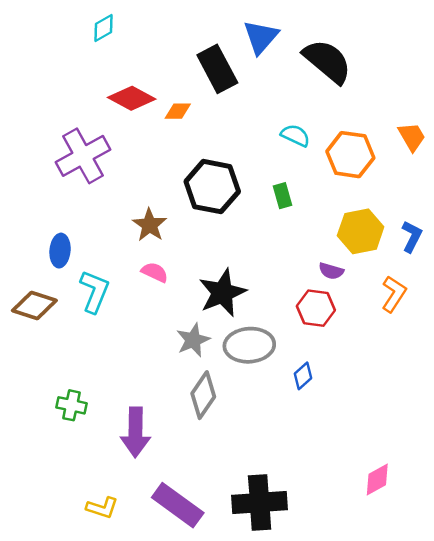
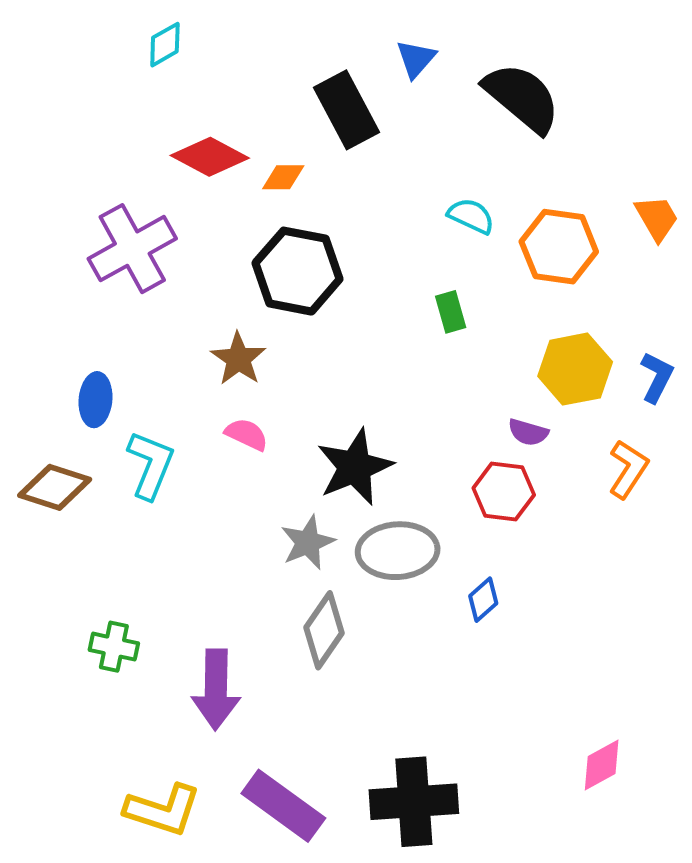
blue triangle: (261, 37) -> (416, 59), size x0.7
black hexagon: (212, 187) -> (298, 271), moved
yellow L-shape: (102, 508) -> (163, 810), size x1.5

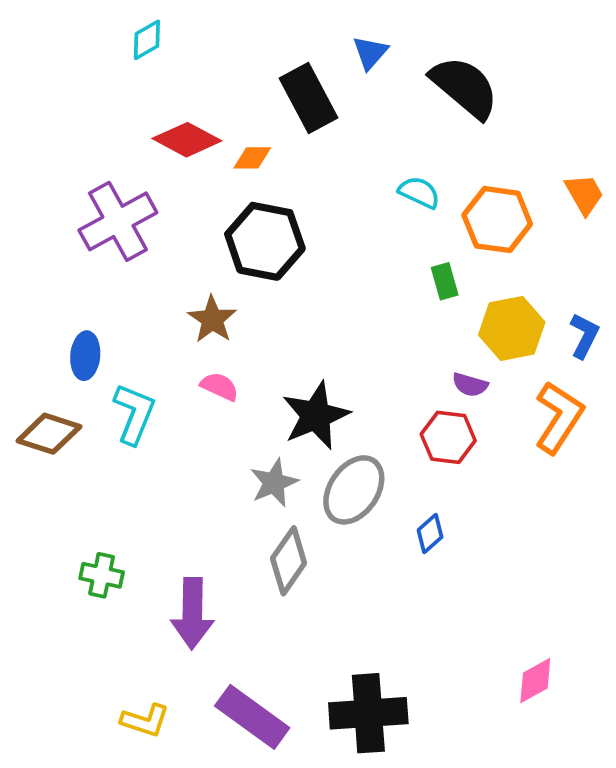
green rectangle: (451, 312) -> (445, 281), moved
orange L-shape: (628, 469) -> (559, 417), size x1.4
gray ellipse: (398, 551) -> (354, 490), turned -52
yellow L-shape: (163, 810) -> (145, 720), size x0.7

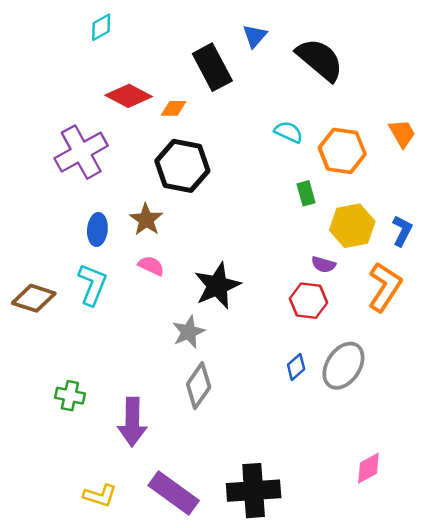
blue ellipse: (85, 356) -> (97, 230), moved
gray ellipse: (354, 490) -> (343, 366), moved

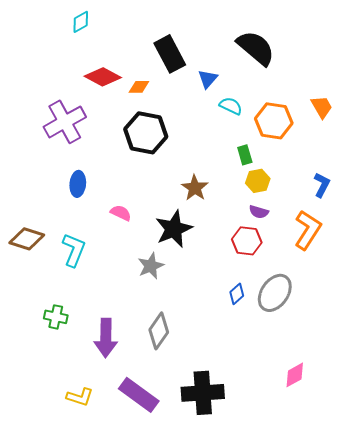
blue triangle: (255, 36) -> (208, 79), moved
brown star: (146, 220) -> (195, 188), moved
yellow hexagon: (352, 226) -> (258, 181), moved, size x0.7
cyan L-shape: (92, 284) -> (74, 250), moved
gray diamond: (199, 386) -> (159, 331), moved

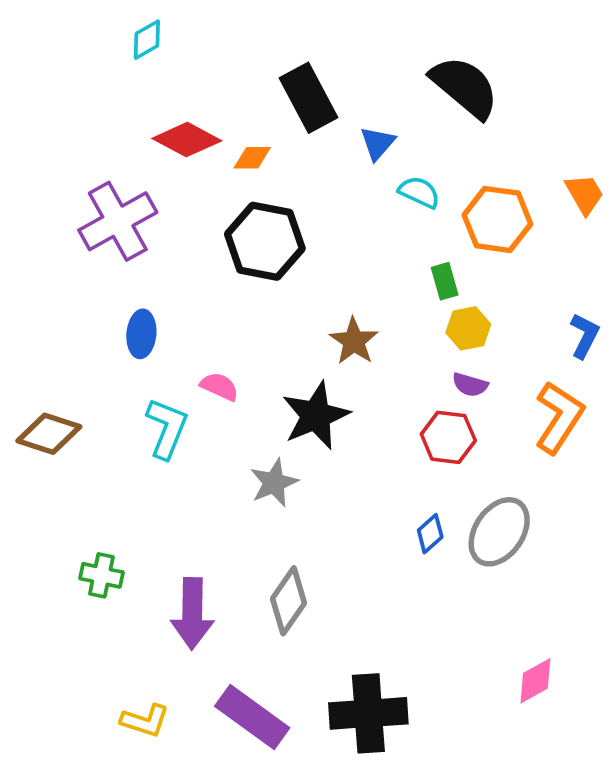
cyan L-shape: (74, 250) -> (167, 428), moved

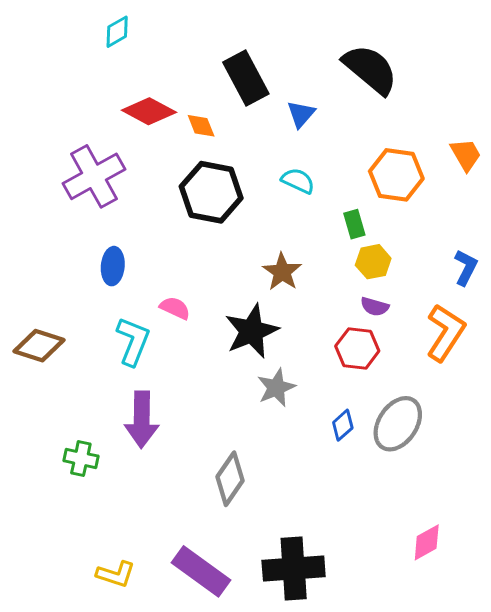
orange diamond: (252, 158) -> (201, 126), turned 68
cyan semicircle: (419, 192) -> (298, 181), moved
gray star: (274, 483) -> (276, 388), moved
purple arrow: (192, 614) -> (142, 419), moved

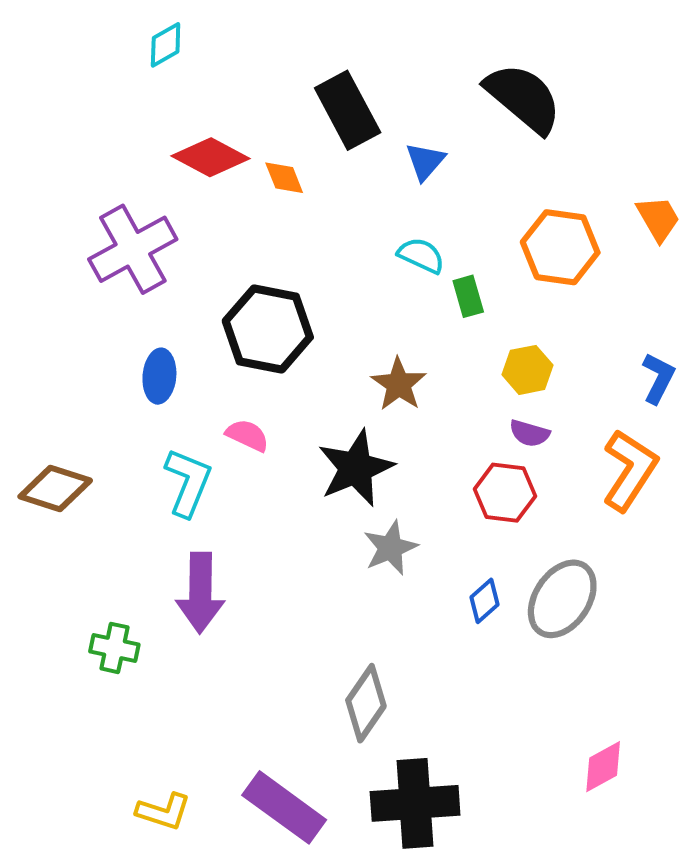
black hexagon: (211, 192) -> (268, 329), moved
green rectangle: (354, 224) -> (468, 296), moved
gray diamond: (230, 479) -> (366, 703), moved

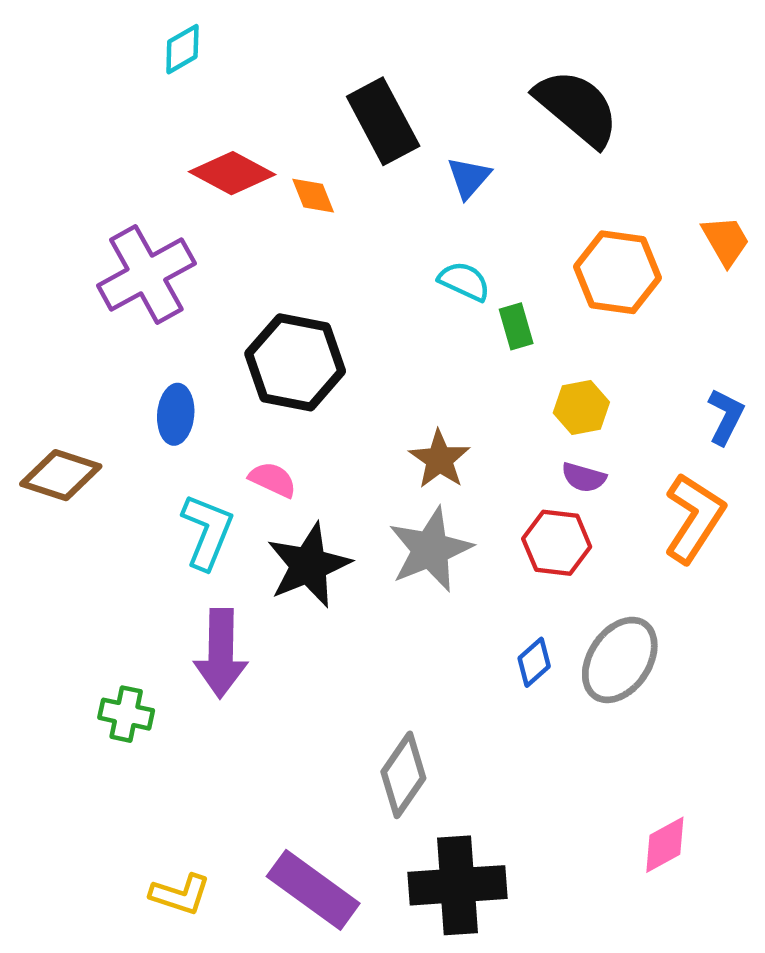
brown star: (399, 384) -> (439, 459), moved
black star: (356, 468) -> (309, 565), moved
brown diamond: (55, 489) -> (61, 475), moved
gray star: (390, 548) -> (430, 550), moved, size x1.4

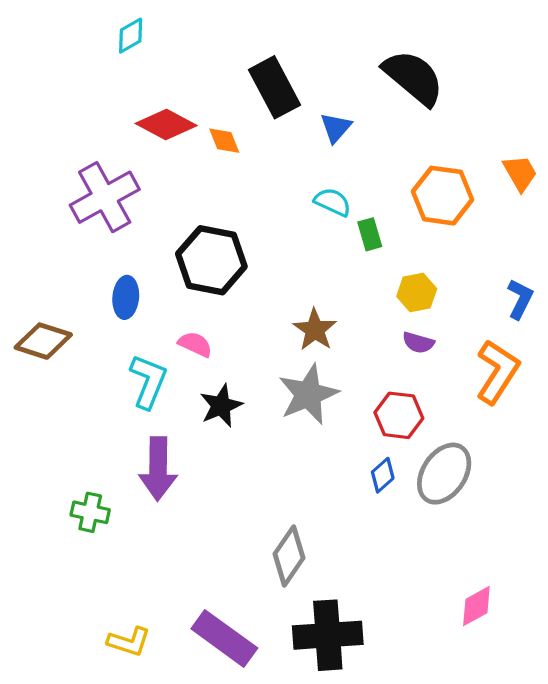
red hexagon: (557, 543) -> (399, 415), moved
black star: (309, 565) -> (221, 406), size x0.7

